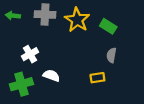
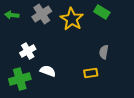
gray cross: (45, 15) -> (42, 14), turned -36
green rectangle: (108, 26) -> (102, 12), moved

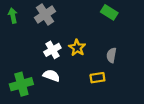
green arrow: (12, 15) -> (13, 16), turned 72
yellow star: (72, 19) -> (77, 48), moved, size x0.7
white cross: (28, 51) -> (52, 50), moved

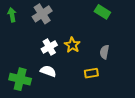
green cross: (21, 84) -> (20, 79), turned 30

